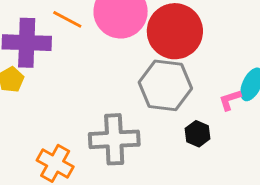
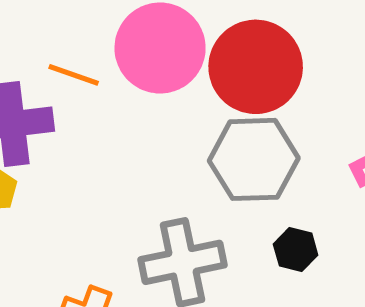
black hexagon: (197, 134) -> (296, 250), moved

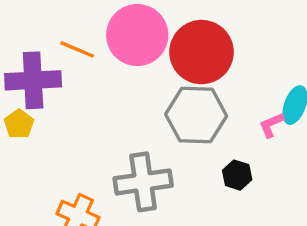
black hexagon: (296, 250) -> (237, 175), moved

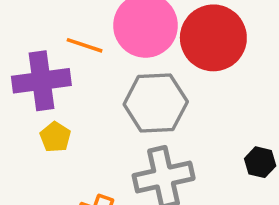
gray hexagon: (196, 115) -> (156, 103), moved
yellow pentagon: (19, 124) -> (55, 137), moved

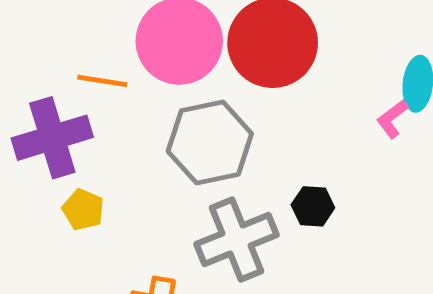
black hexagon: (260, 162) -> (313, 206), moved

